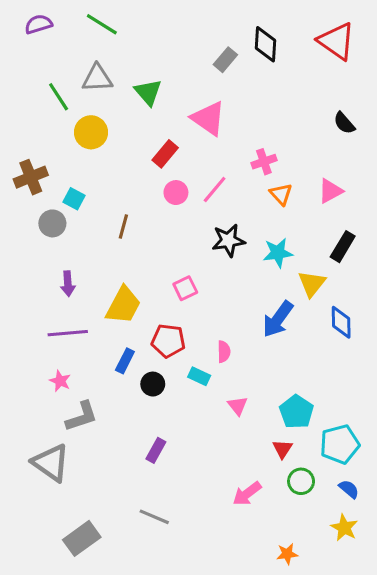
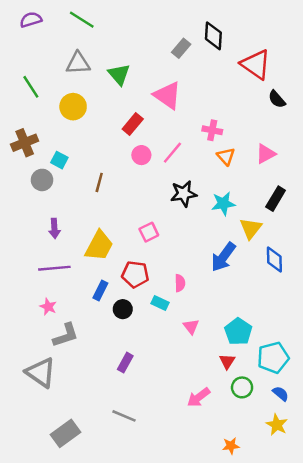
red triangle: (337, 41) -> (256, 64), moved
green line: (59, 97) -> (31, 87), moved
pink cross: (264, 162) -> (212, 130), turned 30

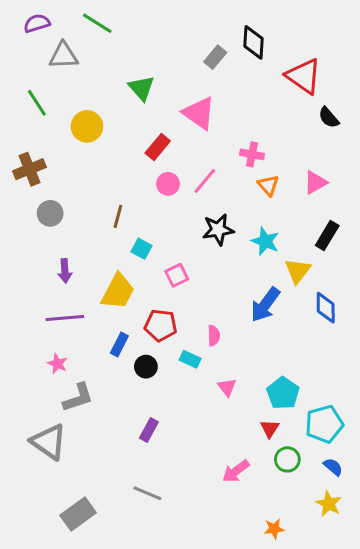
gray triangle: (78, 63) -> (63, 56), moved
cyan square: (59, 160) -> (141, 249), moved
cyan star: (223, 204) -> (265, 241), turned 30

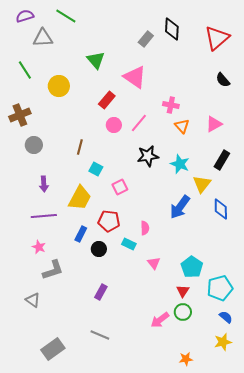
red triangle: (304, 76) -> (217, 38), moved, turned 44
gray triangle: (49, 442) -> (33, 300), size x0.6
green circle: (287, 459) -> (183, 312), moved
yellow star: (329, 504) -> (223, 342), turned 30

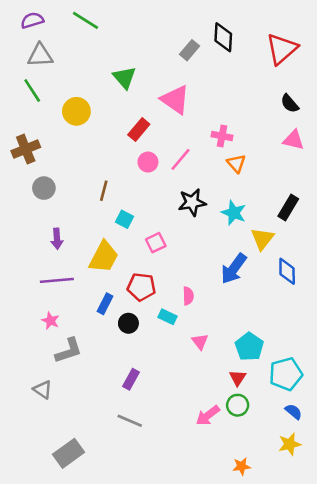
gray triangle: (43, 38) -> (40, 55), moved
pink triangle: (214, 124) -> (294, 140), moved, turned 42
gray line: (100, 335) -> (130, 421), moved

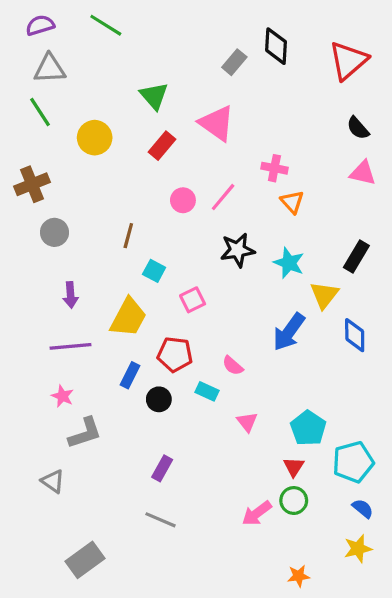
red rectangle: (139, 130) -> (162, 146), moved
pink semicircle: (188, 296) -> (233, 366), turned 132

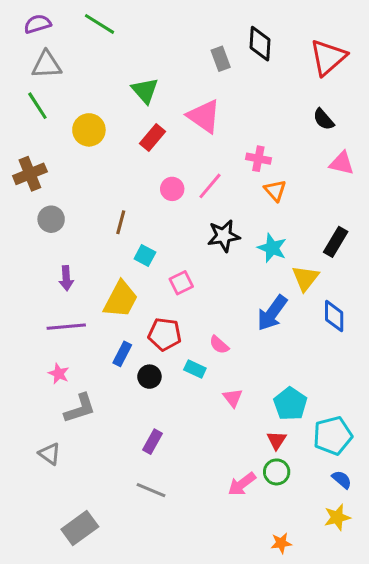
gray rectangle: (234, 62) -> (221, 59), turned -60
black semicircle: (358, 128) -> (324, 119), moved

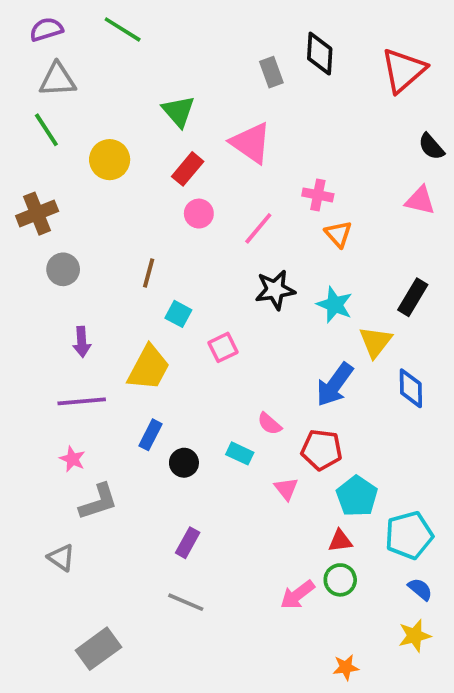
black semicircle: (324, 119) -> (431, 147), moved
pink circle: (172, 189) -> (199, 214), moved
red pentagon: (165, 334) -> (322, 450), moved
red triangle: (277, 440) -> (340, 541), turned 50

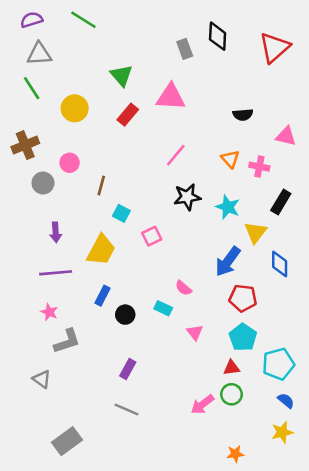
pink triangle: (251, 143) -> (171, 97), turned -32
black semicircle: (431, 147) -> (243, 115), moved, turned -54
pink cross: (318, 195) -> (259, 167), moved
pink circle: (199, 214) -> (70, 163), moved
red pentagon: (322, 450) -> (243, 298), moved

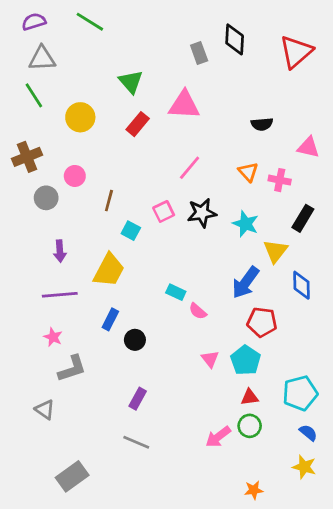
pink square: (152, 236) -> (164, 211), moved
cyan rectangle: (163, 308) -> (176, 292), moved
cyan pentagon: (243, 337) -> (246, 360), moved
yellow star: (282, 432) -> (304, 467), turned 30

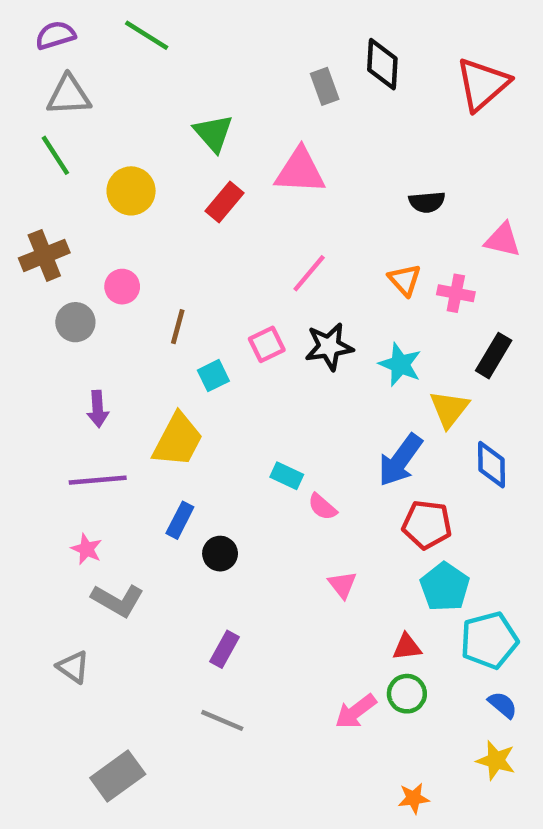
cyan square: (131, 231) -> (213, 376), turned 36
cyan pentagon: (246, 360) -> (445, 587), moved
gray L-shape: (72, 369) -> (118, 600), turned 48

